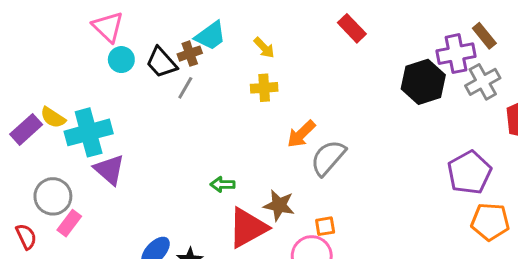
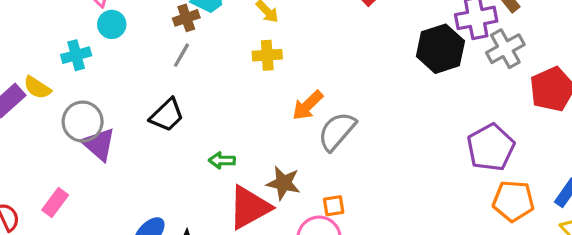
black trapezoid: (161, 63) -> (167, 115), moved, turned -92
cyan cross: (89, 132) -> (76, 55), moved, size x0.6
gray circle: (53, 196) -> (83, 122), moved

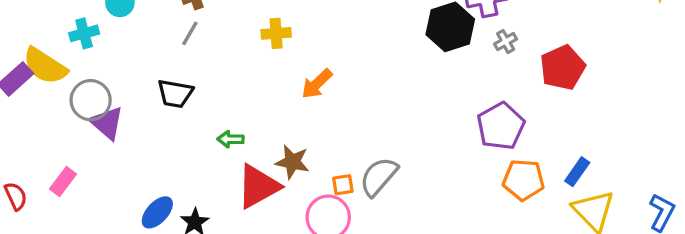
gray cross: (505, 49) -> (506, 42), moved, size x0.6
yellow semicircle: (37, 88) -> (45, 66), size x1.6
black trapezoid: (167, 115) -> (175, 94), turned 54
gray semicircle: (337, 131) -> (379, 177), moved

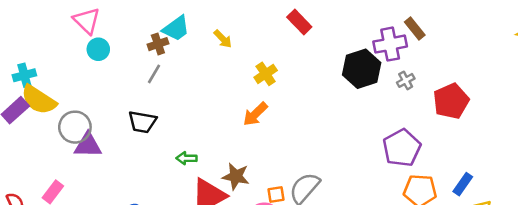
cyan cross: (84, 33) -> (24, 75), moved
yellow cross: (276, 33) -> (266, 74), moved, turned -30
purple triangle: (107, 123) -> (88, 145), turned -40

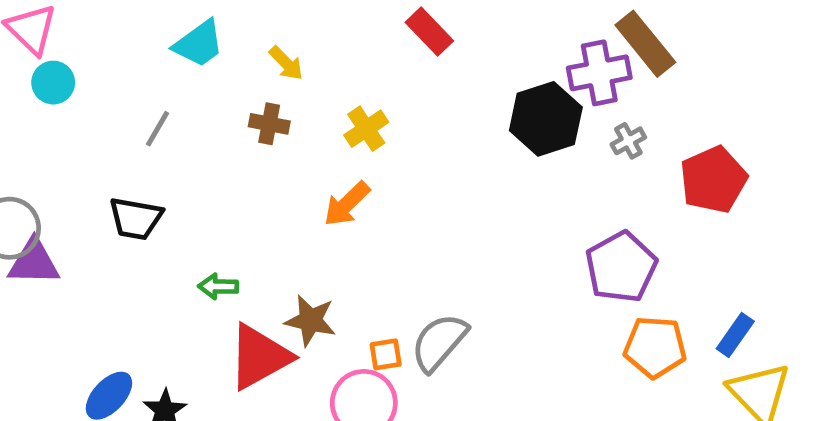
brown rectangle: (415, 29) -> (645, 44), size x1.5
brown cross: (158, 44) -> (269, 124), moved, turned 30

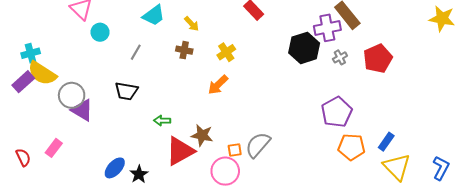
cyan circle: (53, 83) -> (100, 32), moved
red pentagon: (713, 180) -> (378, 58), moved
purple triangle: (34, 262) -> (82, 110), turned 30

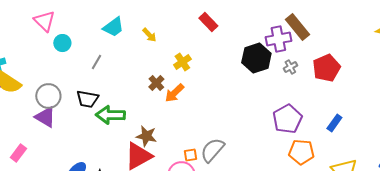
brown cross: (184, 50) -> (156, 83), moved, turned 35
gray circle: (72, 95) -> (48, 96), moved
green arrow: (162, 121) -> (110, 115), moved, size x1.8
brown star: (202, 135) -> (146, 136), moved
blue rectangle: (386, 142) -> (334, 123), moved

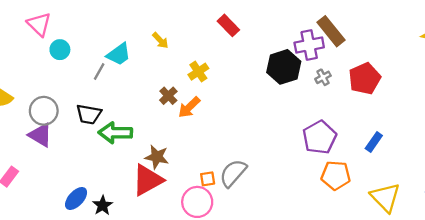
cyan trapezoid: (113, 27) -> (119, 54), moved

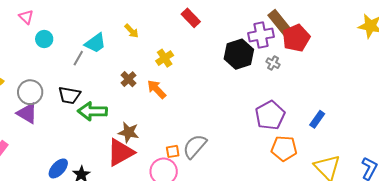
pink triangle: (39, 24) -> (26, 17), size x0.7
gray cross: (323, 77) -> (273, 63), turned -32
red pentagon: (365, 78) -> (296, 38), moved
brown cross: (168, 96) -> (128, 79), moved
orange arrow: (189, 107) -> (157, 89), turned 90

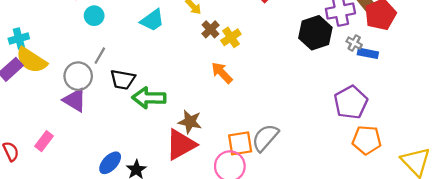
gray line: (78, 58) -> (100, 56), moved
brown cross: (128, 79) -> (210, 29), moved
blue rectangle: (317, 119) -> (368, 53), moved, turned 66
orange square: (173, 151) -> (240, 143), size x1.6

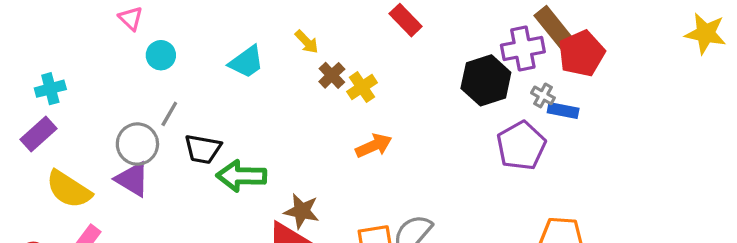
yellow semicircle: (31, 60) -> (69, 189), moved
orange arrow: (222, 73) -> (374, 146), moved, turned 110
purple pentagon: (351, 102) -> (521, 146), moved

